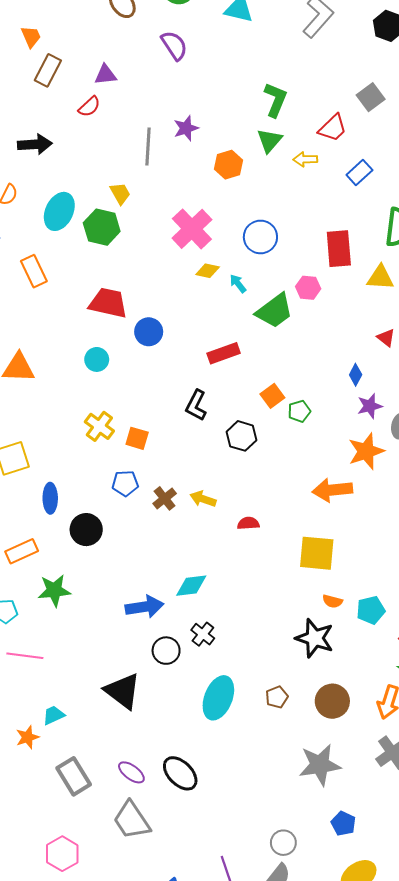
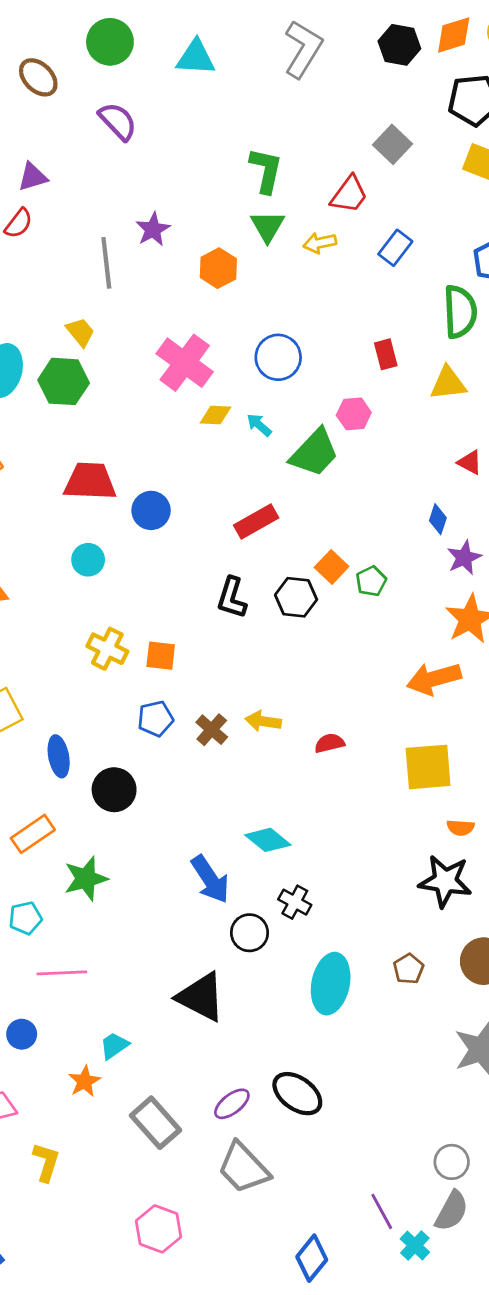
red rectangle: (339, 249) -> (386, 354), size x0.6
black hexagon: (241, 436) -> (296, 597), moved
cyan diamond: (191, 586) -> (268, 840), turned 56
blue arrow: (144, 607) -> (210, 879), turned 75
purple ellipse: (131, 772) -> (232, 1104), turned -64

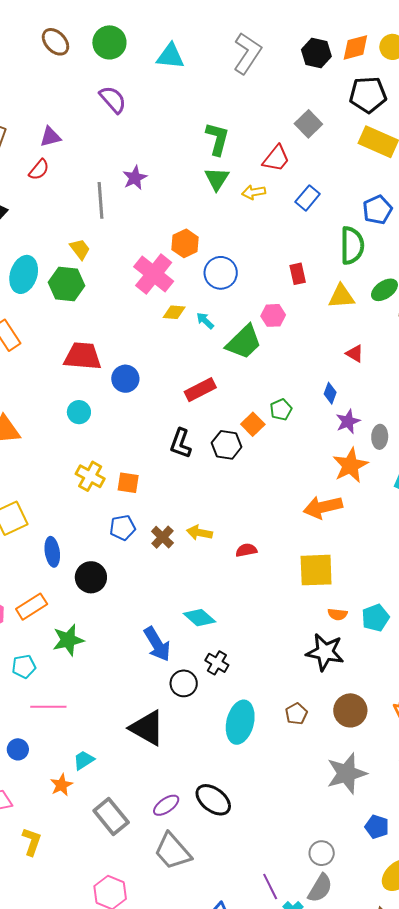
brown ellipse: (38, 77) -> (55, 42), moved
orange hexagon: (218, 268) -> (185, 243), moved
green pentagon: (371, 581) -> (281, 410), moved

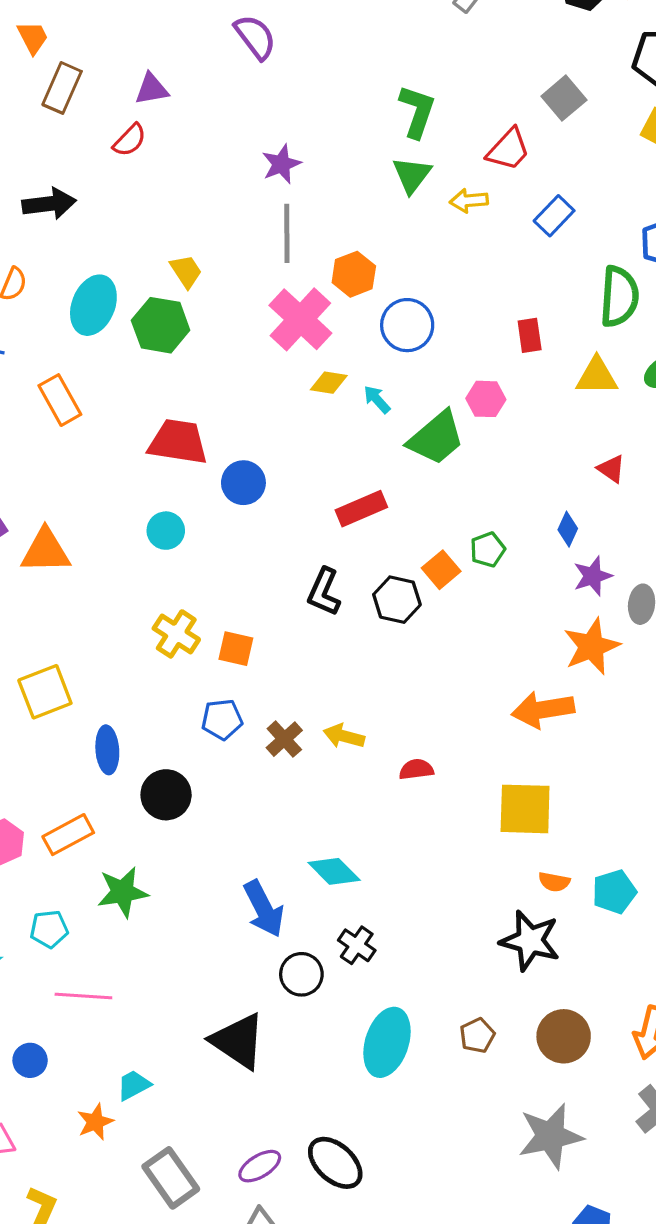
gray line: (101, 200) -> (287, 233), moved

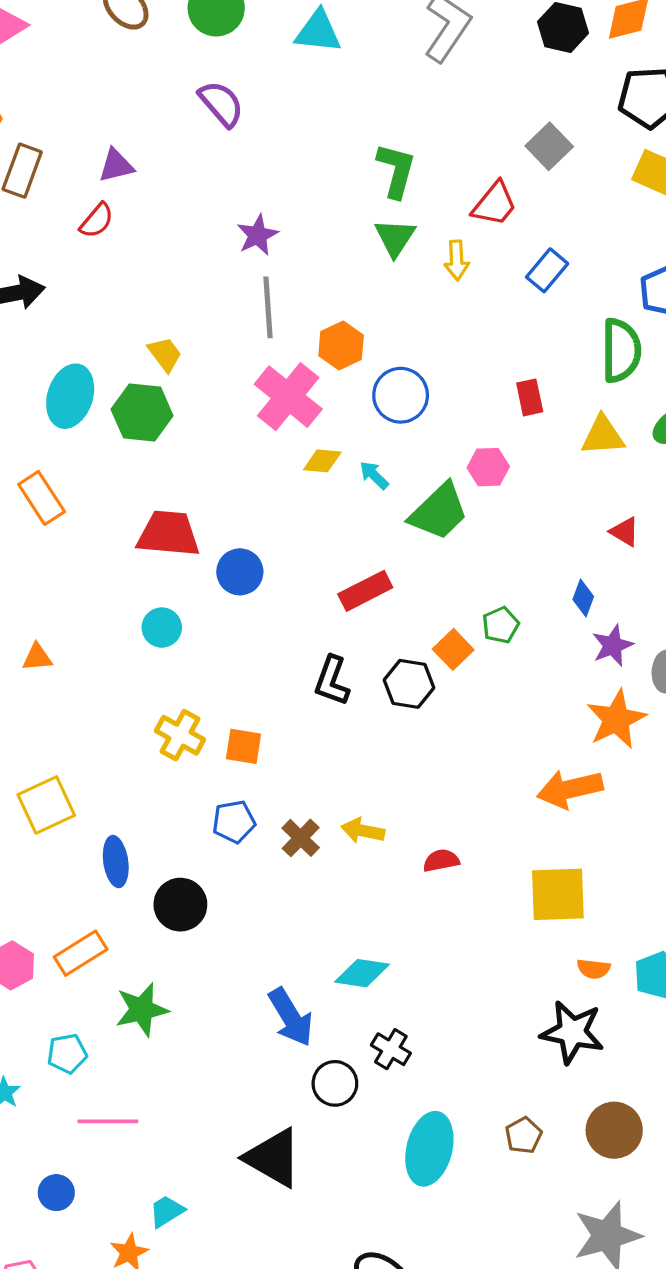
yellow arrow: (469, 201) -> (457, 260), turned -84
orange triangle: (46, 551) -> (37, 657), size x0.6
cyan diamond: (334, 871) -> (362, 973), turned -33

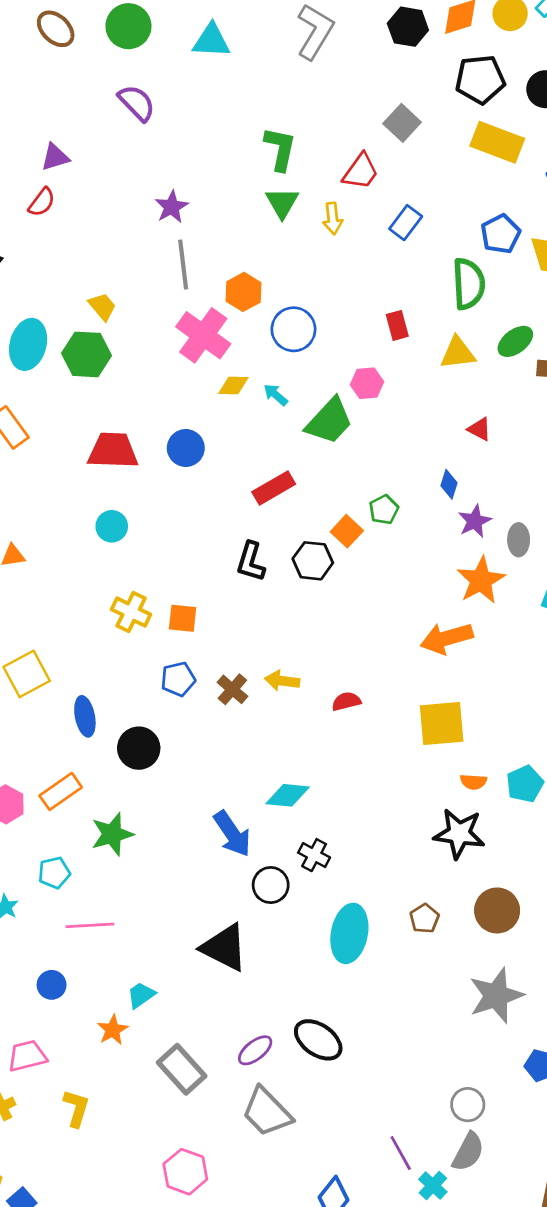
blue circle: (240, 572) -> (186, 448), moved

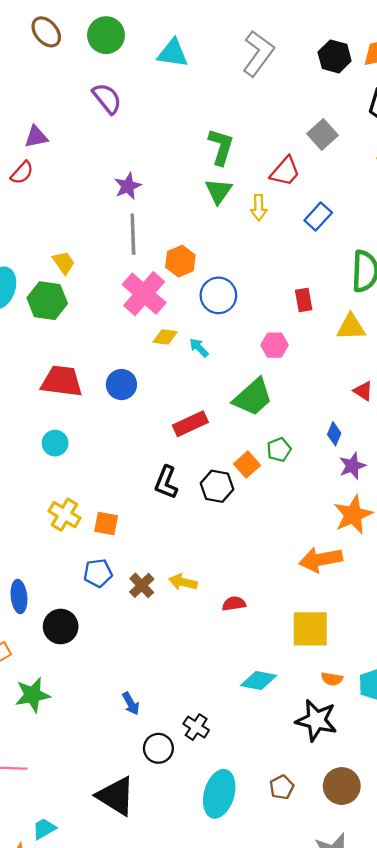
green trapezoid: (329, 421) -> (253, 397), moved
cyan diamond: (288, 795) -> (259, 681), moved
blue arrow: (232, 834) -> (131, 704), size x0.6

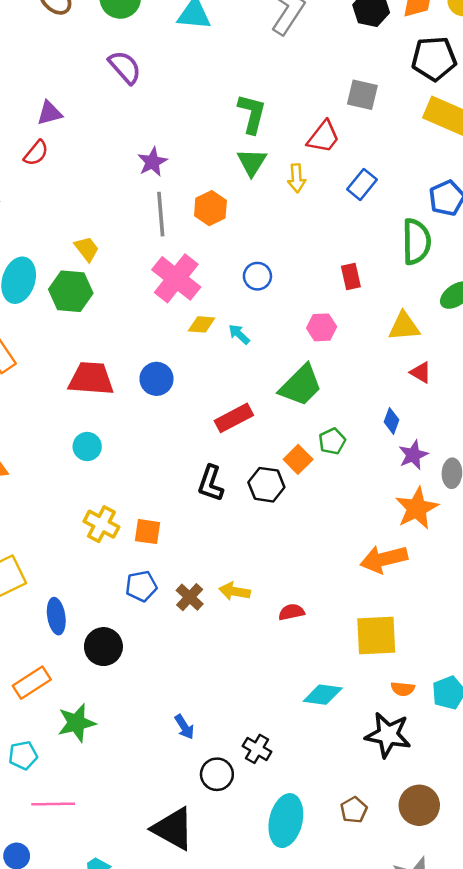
gray square: (323, 135) -> (362, 95), turned -32
orange hexagon: (180, 261) -> (210, 208), moved
blue circle: (218, 295) -> (257, 276), size x0.7
yellow triangle: (351, 327) -> (404, 326), moved

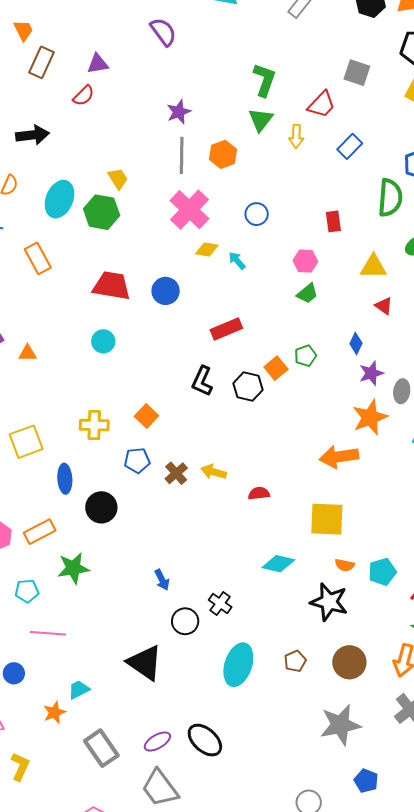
green trapezoid: (301, 385) -> (307, 293), moved, size x0.6
yellow cross: (101, 524) -> (94, 425), moved, turned -32
orange square: (147, 532) -> (146, 416), turned 30

